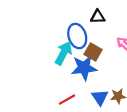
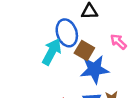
blue star: (84, 68) -> (95, 69), moved

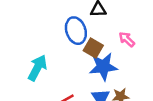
cyan arrow: (52, 52) -> (37, 68), moved

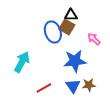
brown square: (93, 48) -> (67, 27), moved

